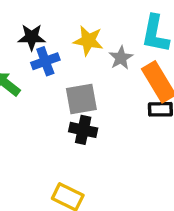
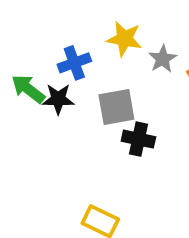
black star: (32, 37) -> (58, 99), moved
black cross: (83, 130) -> (138, 139), moved

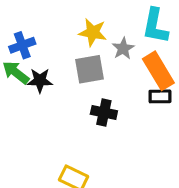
blue cross: (74, 63) -> (22, 45), moved
gray square: (116, 107) -> (90, 69), moved

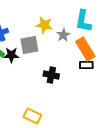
gray square: (90, 69) -> (29, 45), moved

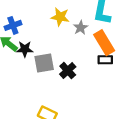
gray square: (29, 45) -> (44, 63), moved
black cross: (51, 75) -> (68, 71), turned 35

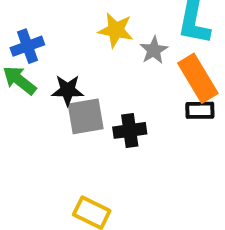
black star: (25, 49) -> (68, 90), moved
black cross: (68, 71) -> (130, 130), turned 35

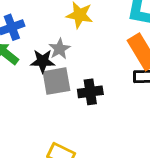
gray star: (154, 50) -> (60, 49), moved

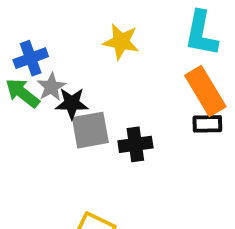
gray star: (60, 49) -> (51, 87), moved

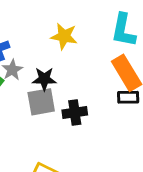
black star: (72, 103) -> (44, 79), moved

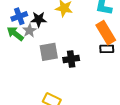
black star: (44, 79) -> (39, 19), moved

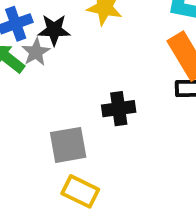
gray square: (49, 52) -> (68, 145), moved

